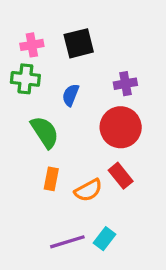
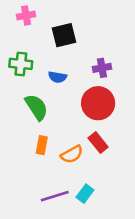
pink cross: (32, 45) -> (26, 15), moved
blue semicircle: (71, 95) -> (57, 77), turned -102

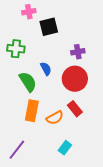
pink cross: (26, 15) -> (29, 12), moved
blue semicircle: (57, 77) -> (46, 69), moved, turned -128
orange rectangle: (42, 145) -> (32, 111), size x1.5
purple line: (55, 196) -> (17, 150), moved, turned -35

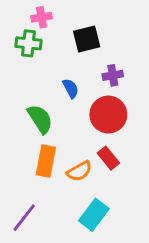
black square: (49, 27) -> (87, 39), moved
green cross: (16, 49) -> (28, 43), moved
blue semicircle: (46, 69) -> (71, 88), moved
cyan rectangle: (65, 148) -> (94, 215), size x1.5

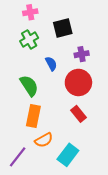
green cross: (28, 43) -> (29, 39), moved, turned -36
orange semicircle: (79, 171) -> (44, 140), moved

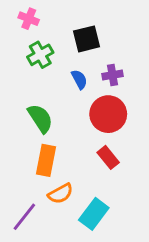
pink cross: (30, 12) -> (29, 19), moved, turned 32
blue semicircle: (51, 64) -> (79, 79), moved

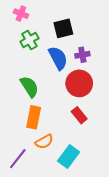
blue semicircle: (79, 79) -> (58, 58), size x1.6

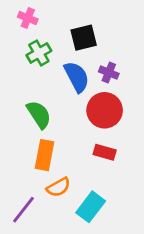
purple cross: (82, 55) -> (109, 73), turned 32
red rectangle: (79, 115) -> (105, 152), turned -35

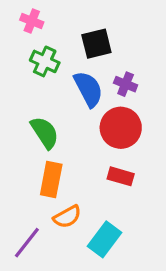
green cross: (39, 53) -> (45, 61), turned -35

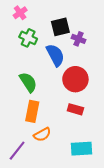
pink cross: (32, 21) -> (20, 13), turned 32
purple cross: (126, 84) -> (78, 39), moved
cyan rectangle: (105, 239) -> (82, 149), moved, turned 50

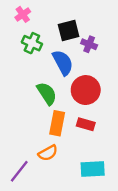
green semicircle: (28, 82) -> (47, 93), moved
orange rectangle: (32, 111) -> (57, 123), moved

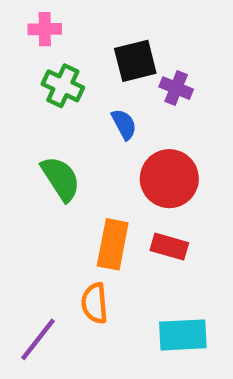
pink cross: (23, 14) -> (45, 29), turned 35
blue semicircle: (63, 63) -> (124, 124), size x0.6
green semicircle: (47, 93) -> (61, 179), moved
orange semicircle: (48, 153) -> (95, 303), turned 114

